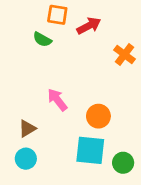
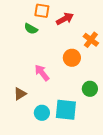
orange circle: (98, 116) -> (72, 58), moved
cyan circle: (26, 159) -> (42, 113), moved
green circle: (123, 163) -> (90, 89), moved

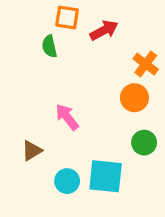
green semicircle: (31, 29) -> (49, 46), turned 48
orange circle: (72, 58) -> (134, 98), moved

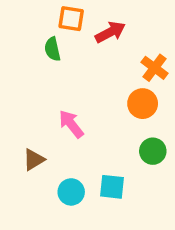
cyan square: (106, 176) -> (112, 187), size x0.7

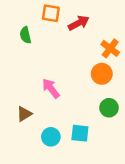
green semicircle: (52, 49) -> (25, 35), moved

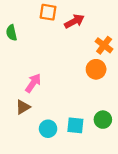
green semicircle: (25, 35) -> (11, 33), moved
pink arrow: (51, 88) -> (33, 83), moved, turned 72
green circle: (109, 108) -> (103, 120), moved

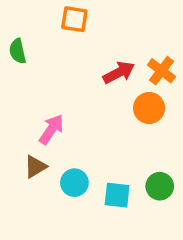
red arrow: (74, 21) -> (119, 72), moved
cyan circle: (48, 129) -> (74, 183), moved

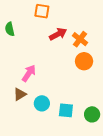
orange cross: (161, 71) -> (80, 39), moved
red arrow: (119, 72) -> (58, 34), moved
green circle: (160, 186) -> (92, 114), moved

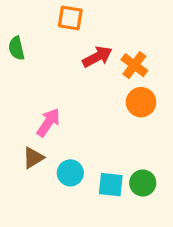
green circle: (92, 114) -> (143, 183), moved

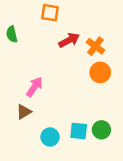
cyan circle: (70, 173) -> (50, 137), moved

